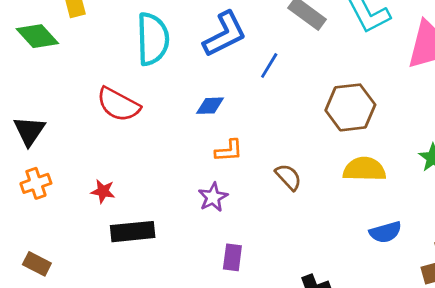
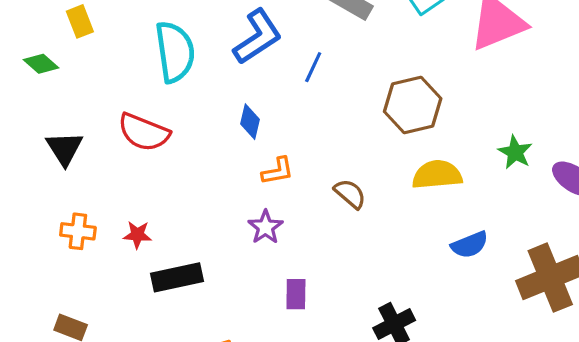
green diamond: (37, 36) -> (41, 64), size x0.7
blue diamond: (210, 106) -> (250, 122), turned -68
black triangle: (29, 131) -> (64, 148), moved
orange cross: (36, 183) -> (78, 231), moved, turned 32

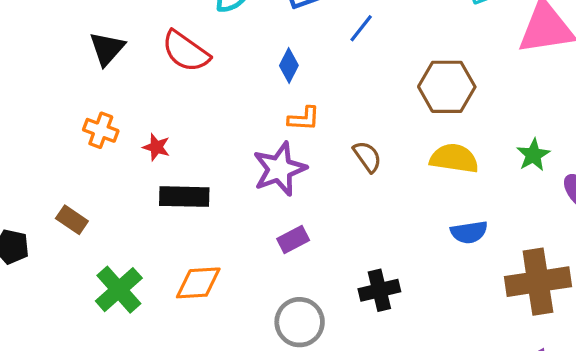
purple star: (265, 227) -> (280, 169), size x1.6
purple rectangle: (296, 294) -> (293, 240), turned 48

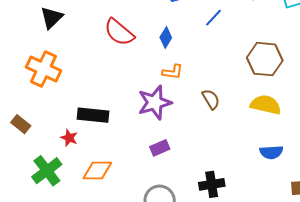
red semicircle: (186, 51) -> (119, 32), moved
orange cross: (101, 130) -> (44, 69), size x1.6
red star: (156, 147) -> (69, 138), moved

